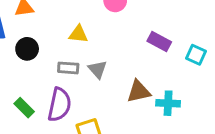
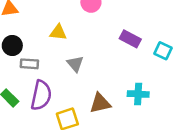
gray rectangle: (68, 68) -> (29, 64), moved
brown triangle: (139, 91) -> (100, 103), moved

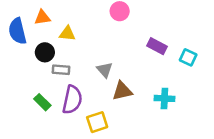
yellow triangle: (58, 32) -> (67, 34), moved
brown triangle: (100, 103) -> (122, 91), moved

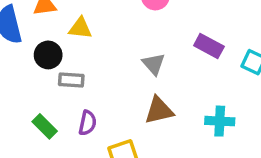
gray triangle: (105, 70) -> (154, 64), moved
purple semicircle: (72, 100) -> (87, 123), size x0.6

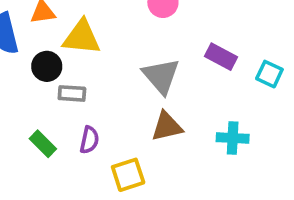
yellow triangle: (80, 28) -> (82, 37), size x1.5
gray triangle: (154, 64) -> (161, 76), size x1.5

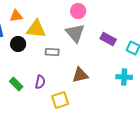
gray triangle: (161, 76) -> (75, 33), moved
gray rectangle: (72, 93) -> (52, 52), moved
cyan cross: (233, 138) -> (124, 77), moved

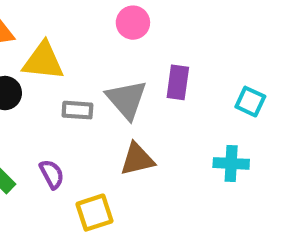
gray triangle: (75, 33) -> (127, 99), moved
purple rectangle: (108, 39) -> (178, 82), moved, turned 70
purple semicircle: (40, 82) -> (52, 174), turned -40

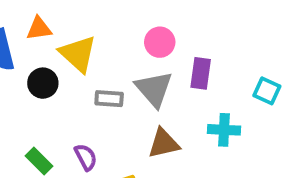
pink circle: (133, 23) -> (160, 42), moved
yellow triangle: (43, 61) -> (78, 54), turned 36
cyan cross: (231, 163) -> (224, 130), moved

